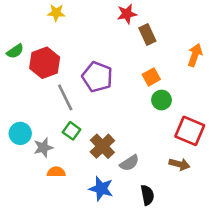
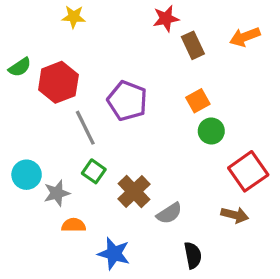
orange arrow: (195, 55) -> (245, 37), moved, turned -130
red square: (190, 131) -> (248, 171), turned 32
blue star: (101, 189) -> (114, 254), moved

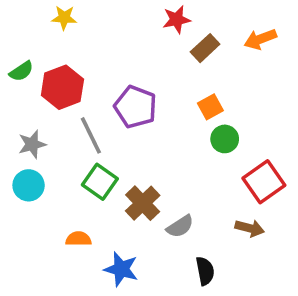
yellow star: (74, 17) -> (64, 18), moved
brown rectangle: (193, 45) -> (205, 48), turned 72
green square: (94, 171) -> (100, 182), size x1.4
gray star: (57, 193) -> (32, 144), moved

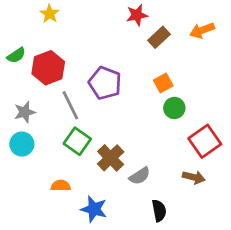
yellow star: (64, 18) -> (50, 14), turned 30

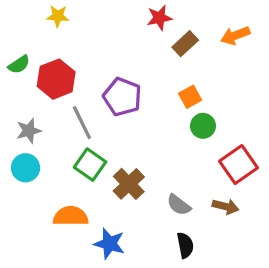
yellow star: (50, 14) -> (58, 16), turned -30
gray semicircle: (140, 176) -> (179, 205), moved, turned 70
orange semicircle: (61, 186) -> (71, 216), size x1.5

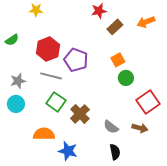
red hexagon: (56, 79) -> (48, 49), moved
gray line: (82, 123) -> (51, 76), turned -50

